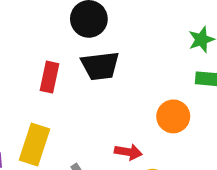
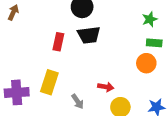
orange circle: (173, 116) -> (146, 63), moved

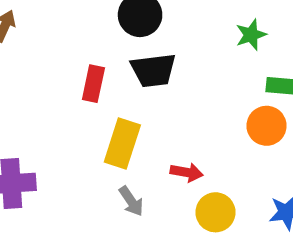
green star: (150, 19) -> (251, 35), moved
yellow rectangle: (49, 82) -> (122, 144), moved

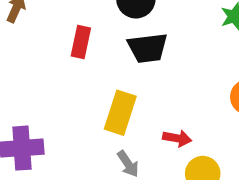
red rectangle: (93, 84) -> (81, 42), moved

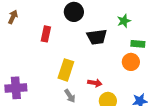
black trapezoid: (148, 48) -> (97, 37), moved

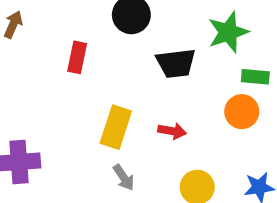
green star: (124, 21) -> (228, 32), size x1.5
red arrow: (95, 83) -> (172, 131), moved

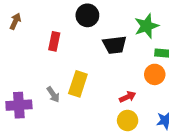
red arrow: (172, 131) -> (128, 97), moved, turned -35
gray arrow: (124, 177) -> (53, 94), moved

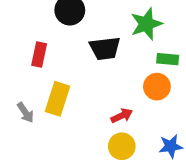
red rectangle: (54, 41) -> (39, 54), moved

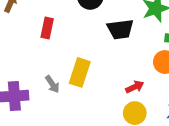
red rectangle: (39, 54) -> (47, 28), moved

